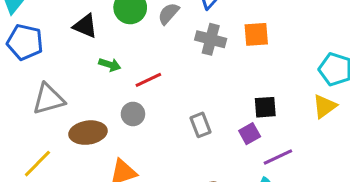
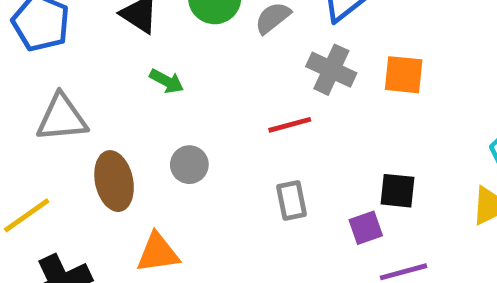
red line: (148, 80) -> (290, 125), moved
brown ellipse: (88, 133) -> (114, 181), turned 76

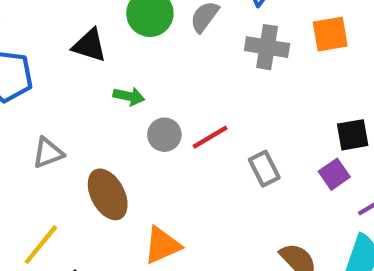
gray triangle: (62, 118) -> (48, 153), size x0.7
red line: (290, 125) -> (210, 137), moved
gray circle: (189, 165) -> (164, 135), moved

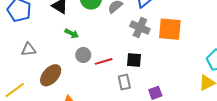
orange square: (330, 34) -> (170, 29), size x1.4
black square: (353, 135) -> (134, 60), moved
brown ellipse: (108, 194) -> (51, 75), turned 55

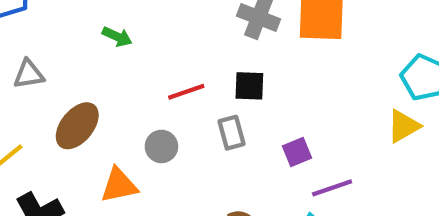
gray circle: (83, 55) -> (161, 146), moved

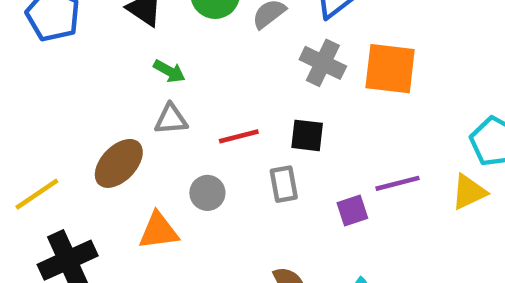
gray triangle: (29, 74) -> (171, 119), moved
purple line: (332, 188) -> (397, 183), moved

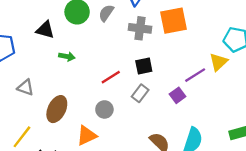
gray triangle: (171, 119) -> (26, 87), moved, turned 42
gray rectangle: (284, 184) -> (140, 93), turned 66
yellow triangle: (469, 192) -> (219, 62), moved

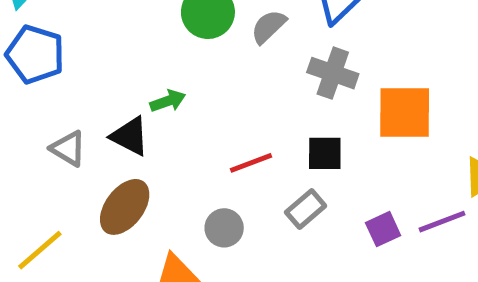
orange square: (174, 21) -> (405, 113), moved
black triangle: (45, 30) -> (130, 136), moved
green arrow: (67, 56) -> (168, 101), turned -42
purple line: (195, 75) -> (442, 222), moved

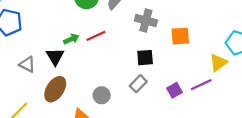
orange square: (405, 113) -> (180, 36), size x0.7
black triangle: (130, 136) -> (55, 57), turned 36
red line: (251, 163) -> (96, 36), moved

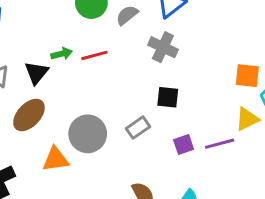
orange square: (180, 36) -> (247, 76), moved
black square: (145, 58) -> (168, 97), moved
gray circle: (102, 95) -> (88, 134), size x1.6

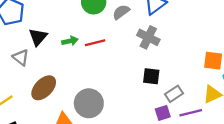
black triangle: (36, 73) -> (38, 37), moved
gray rectangle: (138, 128) -> (174, 94), moved

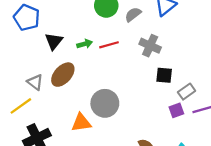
gray cross: (148, 37) -> (150, 46), moved
gray triangle: (21, 57) -> (35, 82), moved
brown ellipse: (44, 88) -> (63, 75), moved

